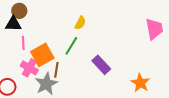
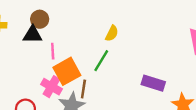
pink line: (23, 43) -> (53, 51), moved
purple rectangle: (101, 65) -> (153, 83), moved, turned -30

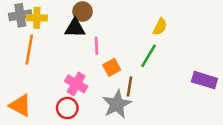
orange square: (67, 71) -> (112, 67), size x0.6
pink cross: (51, 87) -> (76, 84), moved

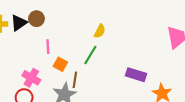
black triangle: (75, 28) -> (19, 23), moved, turned -36
orange square: (112, 67) -> (60, 64), turned -32

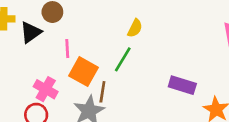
black triangle: (19, 23) -> (31, 32), moved
orange square: (60, 64) -> (84, 72), size x1.5

